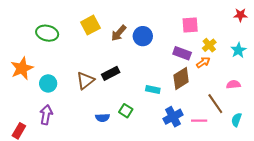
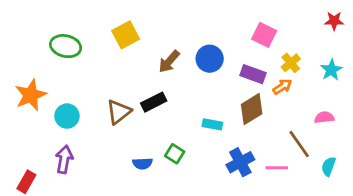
pink square: (190, 25) -> (264, 35), turned 30
brown arrow: (119, 33) -> (169, 61), moved
blue circle: (143, 36) -> (210, 59), moved

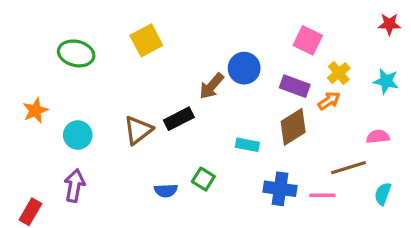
brown arrow: (169, 61) -> (212, 86), moved
cyan star: (331, 70) -> (386, 81), turned -30
orange star: (31, 95) -> (35, 111), size x0.7
brown line: (299, 144) -> (349, 168), turned -72
blue cross: (240, 162) -> (280, 189), turned 36

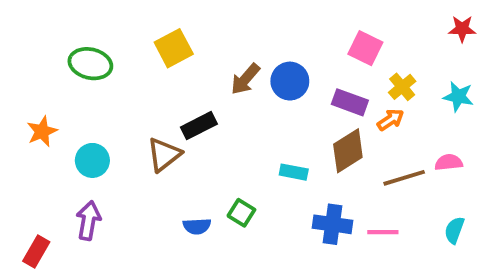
brown arrow: (212, 86) -> (245, 79), moved
black rectangle: (179, 119) -> (199, 126), moved
brown line: (349, 168) -> (404, 178), moved

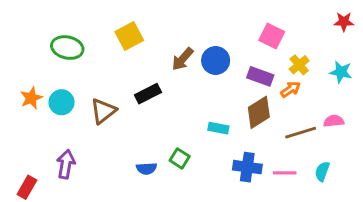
brown triangle: (164, 155) -> (103, 111), moved
cyan circle: (92, 160) -> (61, 102), moved
cyan semicircle: (454, 230) -> (322, 171), moved

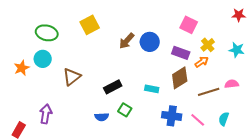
black rectangle: (148, 94) -> (113, 87), moved
cyan circle: (61, 102) -> (43, 59), moved
pink line: (285, 173) -> (198, 120), turned 42

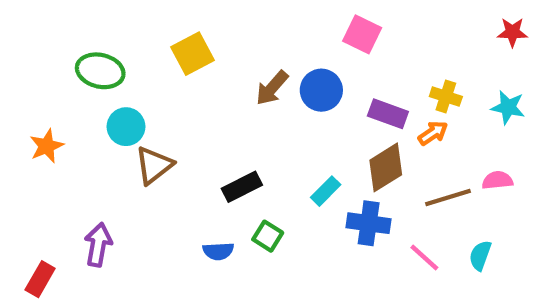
pink square: (189, 25) -> (362, 34), moved
yellow cross: (208, 45) -> (446, 97), turned -32
cyan circle: (43, 59) -> (126, 127), moved
cyan rectangle: (152, 89) -> (326, 191), turned -56
blue cross: (172, 116) -> (369, 223), moved

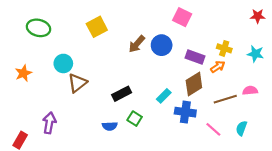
green ellipse: (100, 71) -> (39, 28), moved

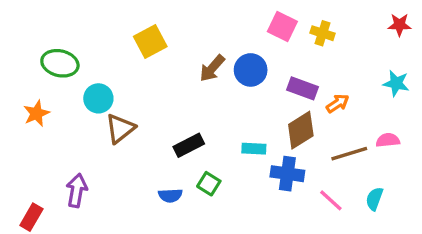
green ellipse: (39, 28) -> (60, 63), moved
yellow cross: (224, 48) -> (323, 33), moved
cyan rectangle: (164, 96) -> (254, 149), turned 48

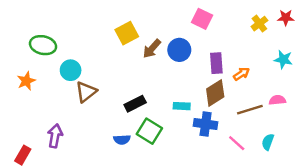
yellow cross: (323, 33) -> (259, 24), moved, turned 35
yellow square: (150, 42) -> (127, 33), moved
purple rectangle: (302, 88) -> (216, 63), turned 66
green square: (209, 184) -> (149, 131), size x1.5

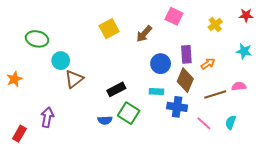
yellow cross: (259, 24) -> (215, 25), moved
brown arrow: (152, 49) -> (144, 34), moved
blue circle: (179, 50) -> (161, 64), moved
orange star: (26, 81) -> (14, 79), moved
brown diamond: (215, 93) -> (185, 80), turned -35

